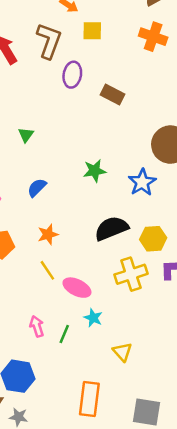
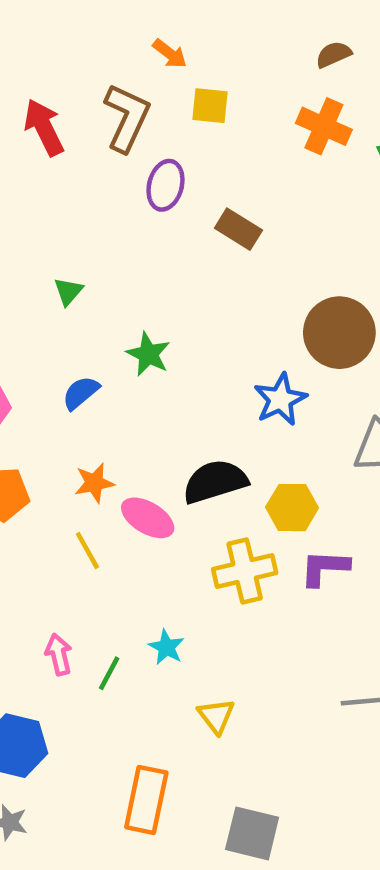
green star: (95, 171) -> (148, 354), moved, turned 30
pink ellipse: (77, 288) -> (148, 518), moved

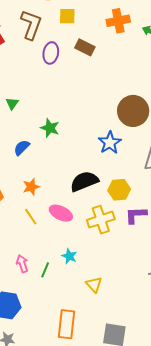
orange cross: (324, 126) -> (118, 21), turned -30
brown rectangle: (238, 229) -> (85, 47), moved
pink ellipse: (148, 518) -> (61, 213), moved

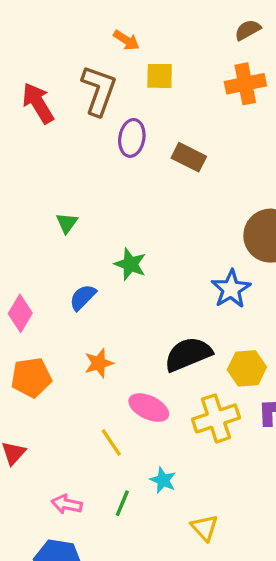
brown rectangle: (85, 47) -> (189, 157), moved
yellow line: (31, 217) -> (111, 442), moved
pink arrow: (22, 264) -> (67, 504), moved, turned -60

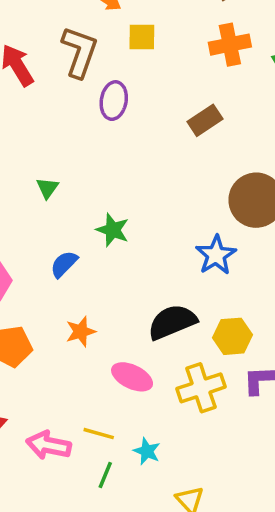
brown rectangle: (189, 157) -> (205, 120), moved, turned -60
yellow line: (111, 442) -> (99, 434), moved, turned -40
pink arrow: (67, 504) -> (49, 445), moved, size x1.4

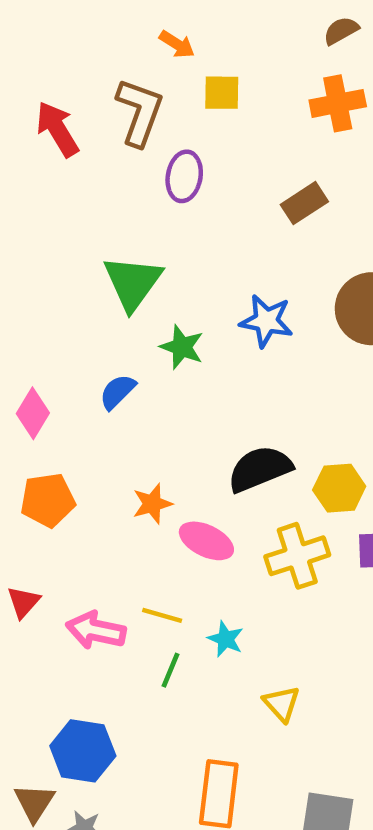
green triangle: (47, 188) -> (133, 283), moved, size x2.0
blue star: (216, 255) -> (266, 321), moved, turned -30
orange star: (81, 332) -> (152, 504), moved

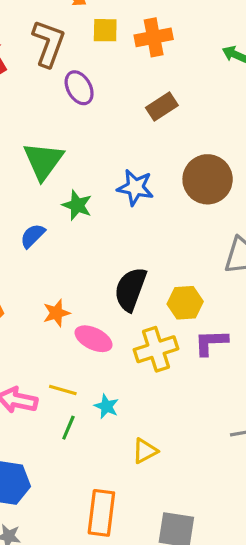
orange cross: (338, 103) -> (154, 37), moved
purple ellipse: (184, 176) -> (79, 88), turned -40
black semicircle: (260, 469) -> (130, 289), turned -48
yellow triangle: (282, 704) -> (145, 451), turned 44

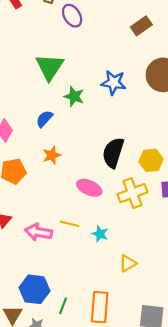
brown rectangle: (162, 106) -> (141, 26), moved
orange star: (56, 313) -> (52, 155), moved
green line: (68, 428) -> (63, 306), moved

